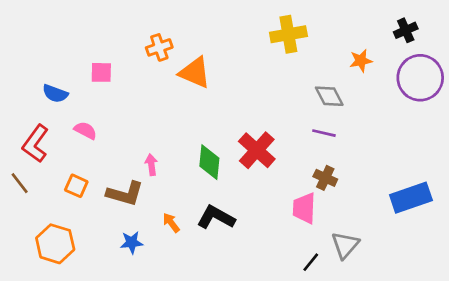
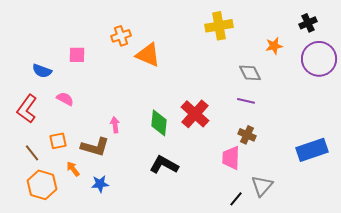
brown line: (20, 183) -> (32, 153), moved
orange square: (76, 186) -> (58, 141), turned -36
orange arrow: (171, 223) -> (73, 169), moved

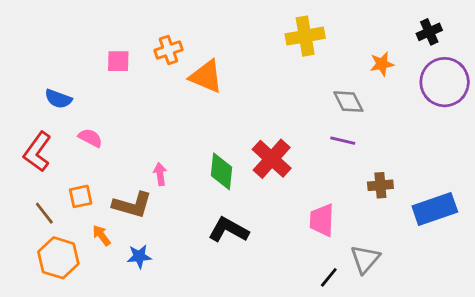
pink square: (77, 55) -> (118, 61), moved
brown cross: (247, 135) -> (380, 185), moved, turned -30

